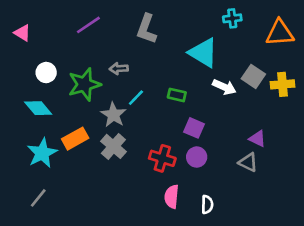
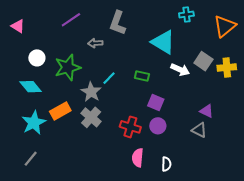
orange triangle: (280, 33) -> (225, 26), turned -35
gray arrow: (119, 69) -> (95, 43), moved

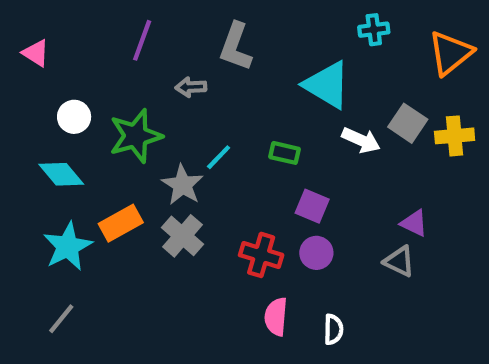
purple line: (71, 20) -> (142, 40), turned -36

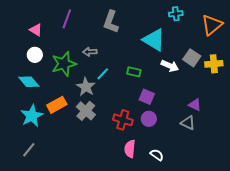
pink triangle: (36, 53) -> (36, 30), moved
gray arrow: (191, 87) -> (90, 52), moved
white semicircle: (333, 329) -> (157, 155), turned -56

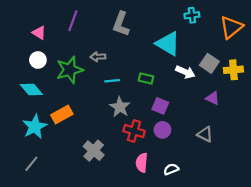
cyan line: (103, 74) -> (112, 81), turned 40
gray star: (86, 87) -> (120, 107), moved
purple triangle: (195, 105) -> (213, 98), moved
gray cross: (86, 111) -> (94, 151), moved
white semicircle: (157, 155) -> (171, 169), turned -56

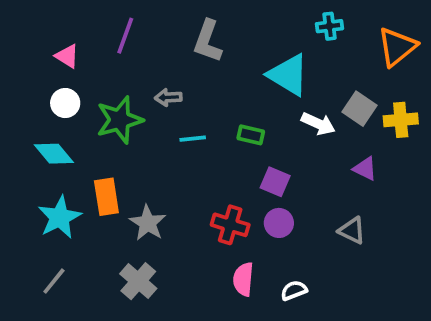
gray star: (120, 107) -> (148, 223), moved
orange rectangle: (62, 115) -> (106, 197), turned -70
gray cross: (94, 151) -> (138, 281), moved

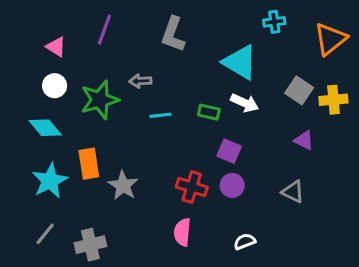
white arrow: (318, 124) -> (245, 103), moved
pink semicircle: (243, 279) -> (182, 232), moved
gray cross: (138, 281) -> (90, 245), moved, turned 36

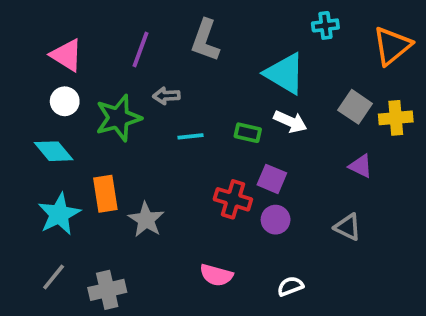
purple line: (104, 30) -> (141, 50), moved
pink triangle: (56, 47) -> (67, 55), size x1.4
red cross: (192, 187) -> (233, 199), moved
pink semicircle: (182, 232) -> (216, 275), turned -80

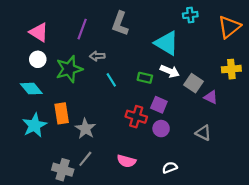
gray square: (355, 107) -> (194, 83), moved
cyan line: (190, 136) -> (111, 80), turned 64
gray line: (54, 277) -> (85, 159), moved
gray cross: (107, 290) -> (63, 170), turned 30

